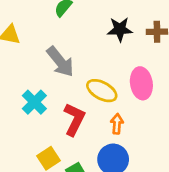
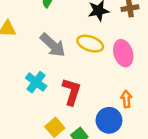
yellow ellipse: (102, 91) -> (90, 44), moved
orange arrow: (117, 124) -> (126, 99), moved

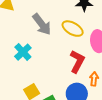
red L-shape: (72, 92) -> (77, 61), moved

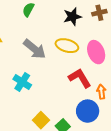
red L-shape: (77, 61) -> (80, 78), turned -45

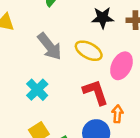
pink ellipse: (96, 52) -> (121, 66), turned 35
cyan cross: (22, 82) -> (37, 90), moved

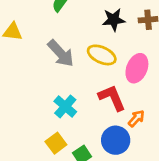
cyan cross: (37, 90) -> (65, 106), moved
orange arrow: (117, 114) -> (136, 118), turned 42

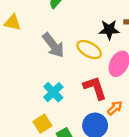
black star: (114, 20) -> (109, 30), moved

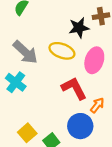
cyan cross: (53, 92) -> (16, 82), moved

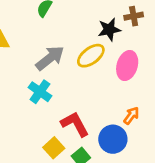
yellow ellipse: (62, 51) -> (91, 56), turned -55
gray arrow: (25, 52) -> (50, 58), turned -80
red L-shape: (74, 88) -> (75, 124), moved

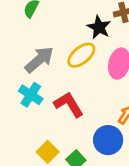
black star: (109, 29) -> (99, 27), turned -30
red L-shape: (75, 124) -> (69, 104), moved

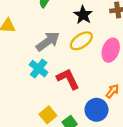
black star: (99, 27) -> (83, 15), moved

